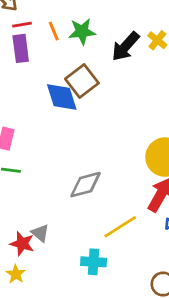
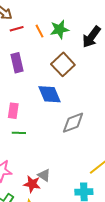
purple rectangle: (21, 48) -> (17, 63), moved
blue diamond: (62, 97) -> (49, 94), moved
gray diamond: (86, 185) -> (73, 123), moved

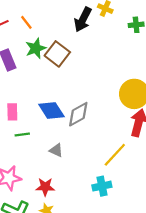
green star: (60, 29) -> (36, 48), moved
blue diamond: (49, 94) -> (51, 110), moved
gray triangle: (44, 175) -> (56, 150), moved

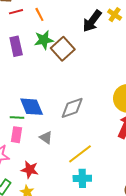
blue diamond: (51, 110) -> (32, 107), moved
pink rectangle: (12, 112) -> (17, 135), moved
yellow line: (115, 155) -> (80, 154), moved

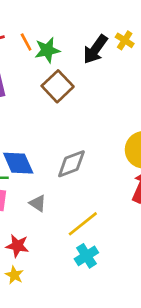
green star: (44, 40) -> (47, 50), moved
cyan cross: (82, 178) -> (86, 256), turned -30

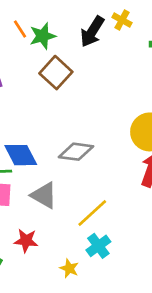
gray diamond: (71, 164) -> (76, 152), turned 32
gray triangle: (38, 203) -> (44, 195), size x1.5
yellow star: (14, 275) -> (69, 268), moved

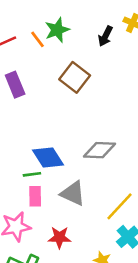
black arrow: (92, 32) -> (105, 36), size x0.7
green star: (43, 36) -> (57, 30), moved

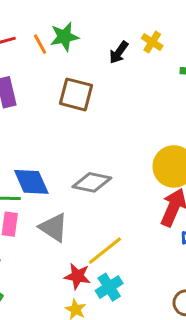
brown square: (75, 77) -> (76, 94), turned -32
red star: (59, 237) -> (77, 276), moved

